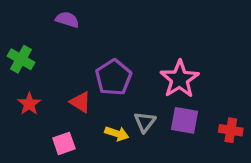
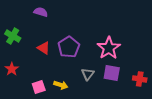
red triangle: (80, 102) -> (44, 48), moved
red star: (29, 104) -> (12, 69), moved
yellow arrow: (117, 134) -> (61, 85), moved

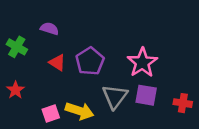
purple semicircle: (41, 12) -> (49, 29), moved
gray triangle: (88, 74) -> (115, 97), size x1.5
yellow arrow: (61, 85) -> (80, 111), size x1.5

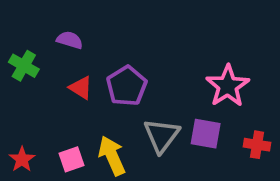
pink star: (142, 63) -> (228, 86), moved
red star: (15, 90) -> (22, 159), moved
yellow arrow: (80, 111) -> (112, 156), turned -132

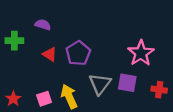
green cross: (24, 66) -> (14, 41), turned -30

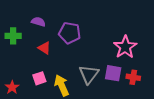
purple pentagon: (78, 53) -> (70, 33), moved, turned -30
red cross: (159, 90) -> (133, 77), moved
pink square: (44, 99) -> (39, 78), moved

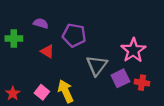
purple square: (113, 73) -> (120, 78), turned -36
gray triangle: (89, 74) -> (97, 65), moved
pink square: (39, 78) -> (42, 92), moved, turned -32

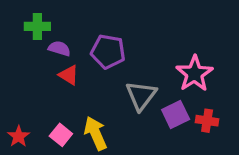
purple semicircle: (41, 23) -> (59, 48), moved
green cross: (14, 38) -> (37, 26), moved

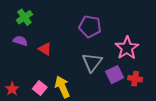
green cross: (37, 26) -> (24, 17), turned -35
purple semicircle: (59, 48) -> (20, 41), moved
purple pentagon: (108, 52) -> (90, 26), moved

